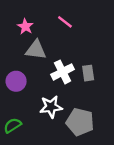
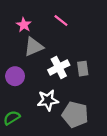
gray triangle: (36, 50) -> (34, 47), turned -30

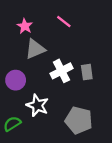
white star: (48, 100) -> (37, 105), moved, turned 30

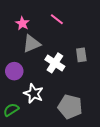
white cross: (62, 71) -> (55, 63), turned -30
gray rectangle: (87, 72) -> (81, 55), moved

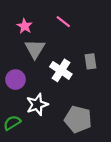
gray triangle: (32, 44) -> (35, 49), turned -36
white star: (34, 93) -> (37, 105), turned 30

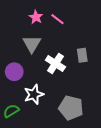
pink star: (25, 26) -> (36, 17), moved

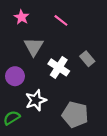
pink star: (36, 17) -> (22, 17), moved
gray rectangle: (82, 55) -> (87, 59), turned -32

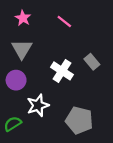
gray triangle: (34, 47) -> (22, 49), moved

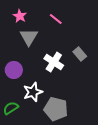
gray triangle: (22, 49) -> (29, 37), moved
gray pentagon: (79, 120) -> (56, 109), moved

